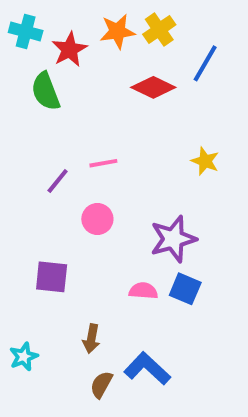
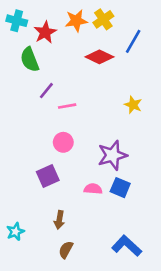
purple line: (58, 181) -> (46, 91), moved
purple square: (52, 277) -> (48, 176), moved, turned -30
blue L-shape: (147, 369) -> (127, 246), moved

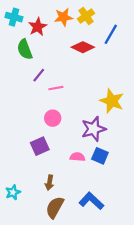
yellow star: (133, 105) -> (112, 101), moved, size x1.6
blue L-shape: (127, 246) -> (91, 201), moved
brown semicircle: (66, 250) -> (55, 207), size x1.5

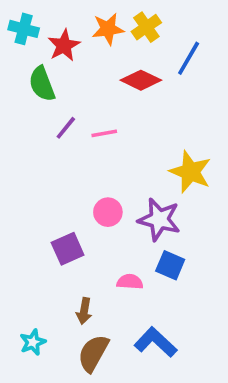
pink line: (56, 88) -> (104, 133), moved
pink circle: (53, 118) -> (108, 212), moved
purple star: (94, 129) -> (159, 219), turned 30
pink semicircle: (77, 157) -> (130, 282), moved
cyan star: (13, 192) -> (33, 342), moved

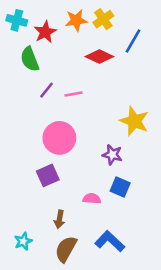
pink circle: (108, 212) -> (59, 138), moved, size x1.6
purple star: (159, 219) -> (112, 155), size x0.7

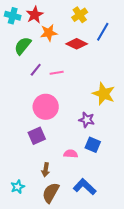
orange star: (76, 20) -> (49, 33), moved
red star: (45, 32) -> (35, 15), moved
green semicircle: (30, 59) -> (23, 46), turned 60

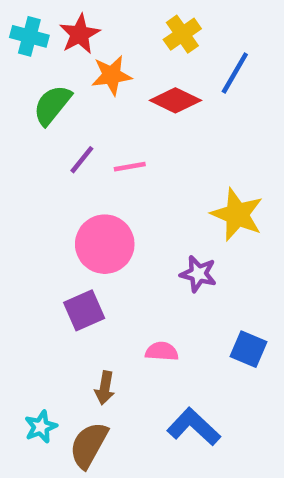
blue square: (93, 145) -> (249, 349), moved
brown semicircle: (51, 193) -> (89, 445), moved

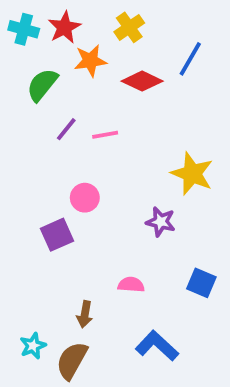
yellow cross: (182, 34) -> (129, 27), moved
pink circle: (105, 244) -> (85, 198), size x0.6
purple square: (84, 310) -> (57, 235), moved

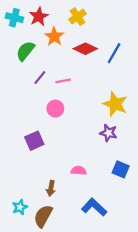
blue line: (190, 59) -> (114, 53), moved
orange star: (90, 61) -> (54, 37), turned -30
pink circle: (85, 198) -> (55, 109), moved
purple star: (161, 222) -> (109, 133), moved

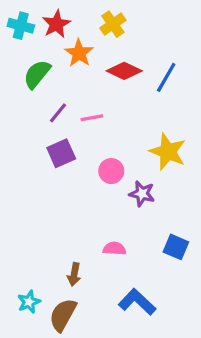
pink circle: (55, 109) -> (111, 171), moved
purple star: (109, 133) -> (142, 194), moved
purple square: (34, 141) -> (61, 153), moved

